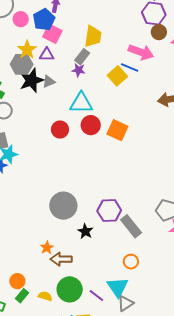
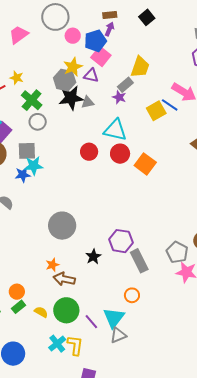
gray circle: (63, 206) -> (62, 226), moved

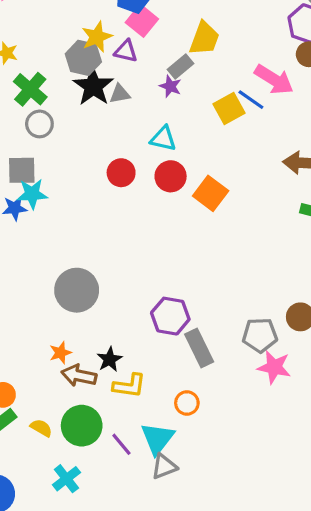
black star: (71, 98) -> (93, 86), turned -30
cyan triangle: (115, 130) -> (163, 139), size x0.7
gray pentagon: (177, 252) -> (260, 335), turned -30
black star: (93, 257) -> (110, 359), moved
yellow L-shape: (75, 345) -> (129, 386), moved, turned 90

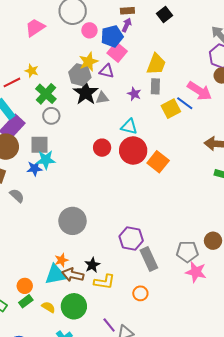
gray rectangle: (180, 66) -> (155, 86), moved, turned -49
red circle: (171, 176) -> (133, 150), size x1.4
cyan triangle: (157, 438) -> (56, 275), moved, turned 40
purple line: (121, 444) -> (109, 325), moved

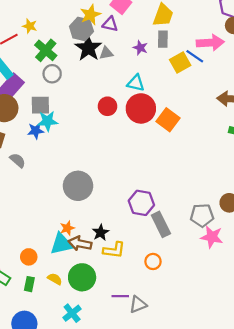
pink arrow: (199, 91) -> (210, 43), turned -35
green rectangle: (26, 301) -> (29, 284), moved, turned -40
purple line: (109, 325) -> (120, 296), turned -49

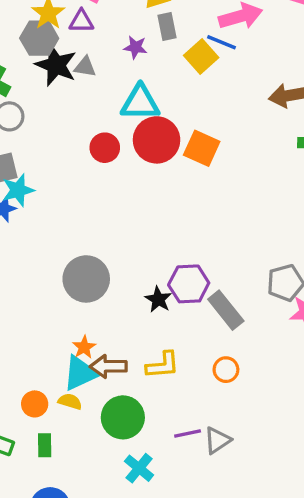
gray triangle: (106, 53) -> (85, 67), turned 32
cyan triangle: (136, 83) -> (140, 103), size x1.4
black star: (101, 232) -> (158, 299), moved
yellow semicircle: (55, 279) -> (70, 402), moved
cyan cross: (72, 313) -> (139, 468), moved

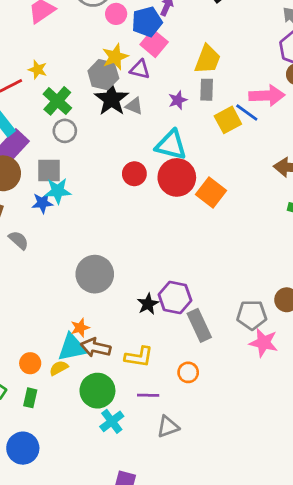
purple star: (135, 47) -> (178, 100), turned 30
yellow semicircle: (70, 402) -> (59, 368), turned -60
purple line: (188, 434) -> (148, 395), moved
cyan cross: (139, 468) -> (112, 421), moved

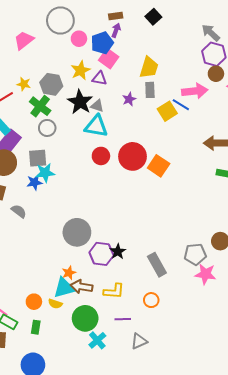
gray hexagon: (103, 75) -> (51, 84), moved
cyan triangle: (171, 145) -> (96, 126), moved
purple hexagon: (175, 298) -> (101, 254), moved
yellow semicircle: (59, 368) -> (55, 304), turned -128

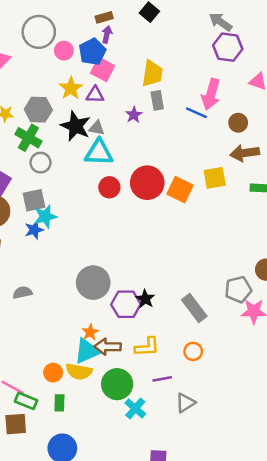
brown circle: (216, 74) -> (238, 123), moved
pink arrow: (195, 91) -> (211, 94), turned 120
yellow square: (167, 111) -> (215, 178), moved, turned 30
gray semicircle: (19, 211) -> (22, 293), moved, turned -42
yellow semicircle: (55, 304) -> (79, 371), size x1.5

